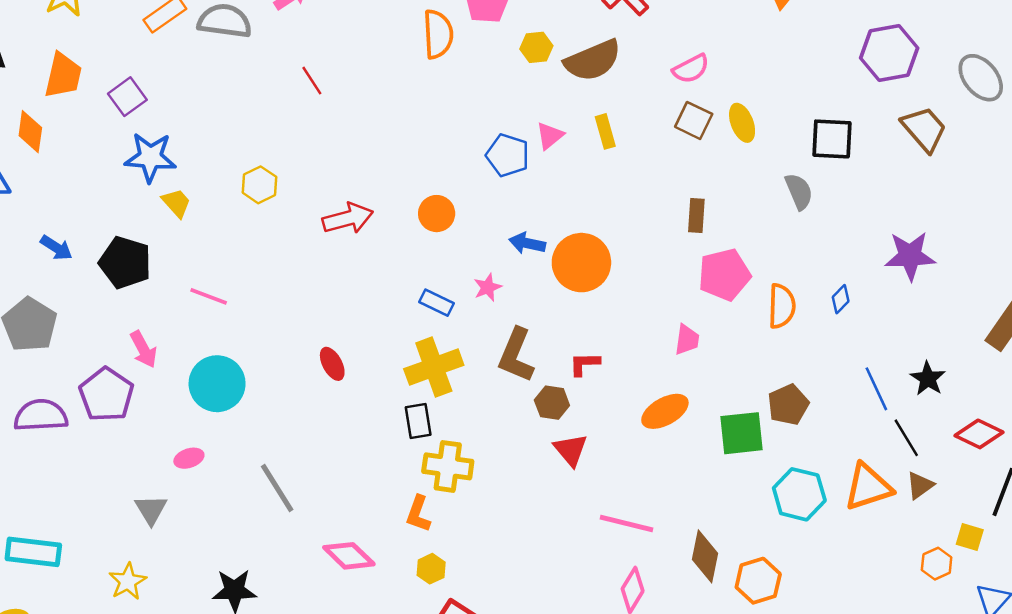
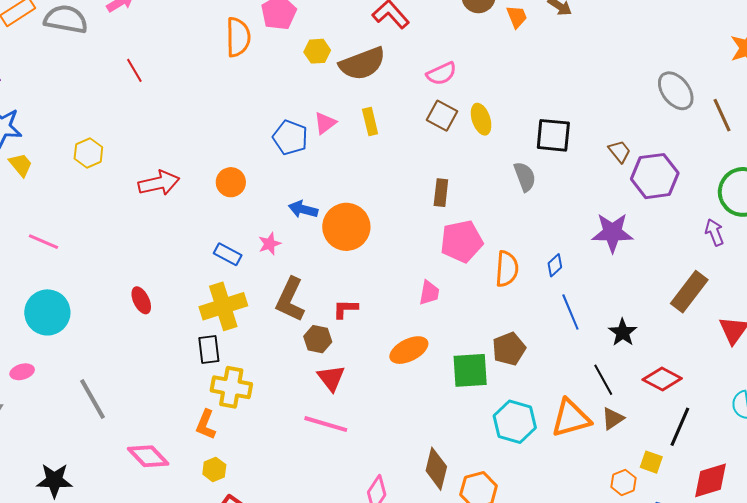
purple hexagon: (889, 53) -> (655, 176), moved
brown trapezoid: (924, 129) -> (619, 151), moved, size x0.6
blue line: (876, 389) -> (570, 312), moved
pink line: (627, 523) -> (326, 424), moved

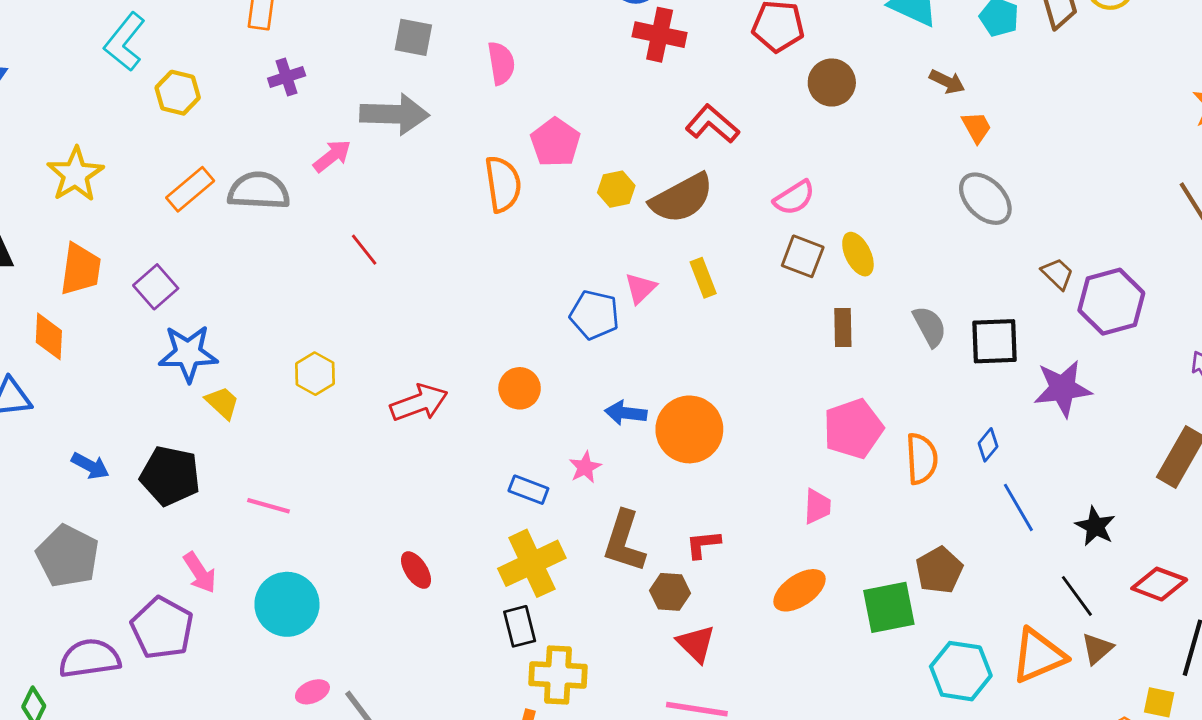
orange trapezoid: (517, 17) -> (976, 127), moved
gray ellipse: (676, 91) -> (985, 199), moved
black square: (553, 135) -> (994, 341), moved
brown rectangle: (441, 193) -> (843, 327), moved
pink ellipse: (22, 372) -> (312, 692), moved

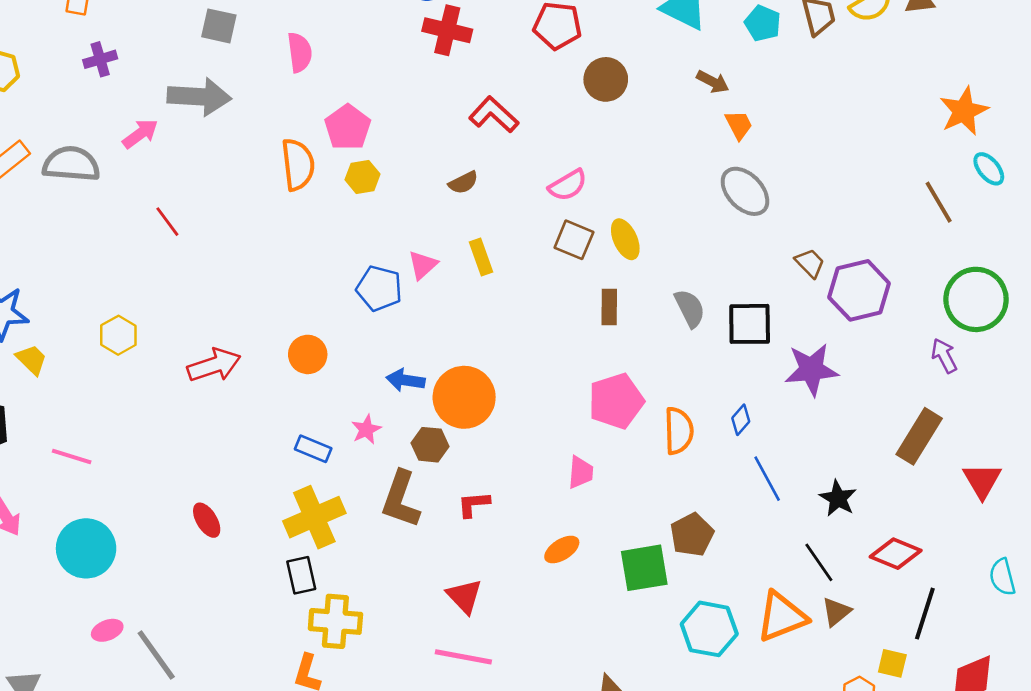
yellow hexagon: (616, 189) -> (363, 177), moved
brown semicircle: (682, 198) -> (463, 183), size x0.5
orange ellipse: (799, 590) -> (562, 550), size x0.7
brown hexagon: (670, 592) -> (430, 445), moved

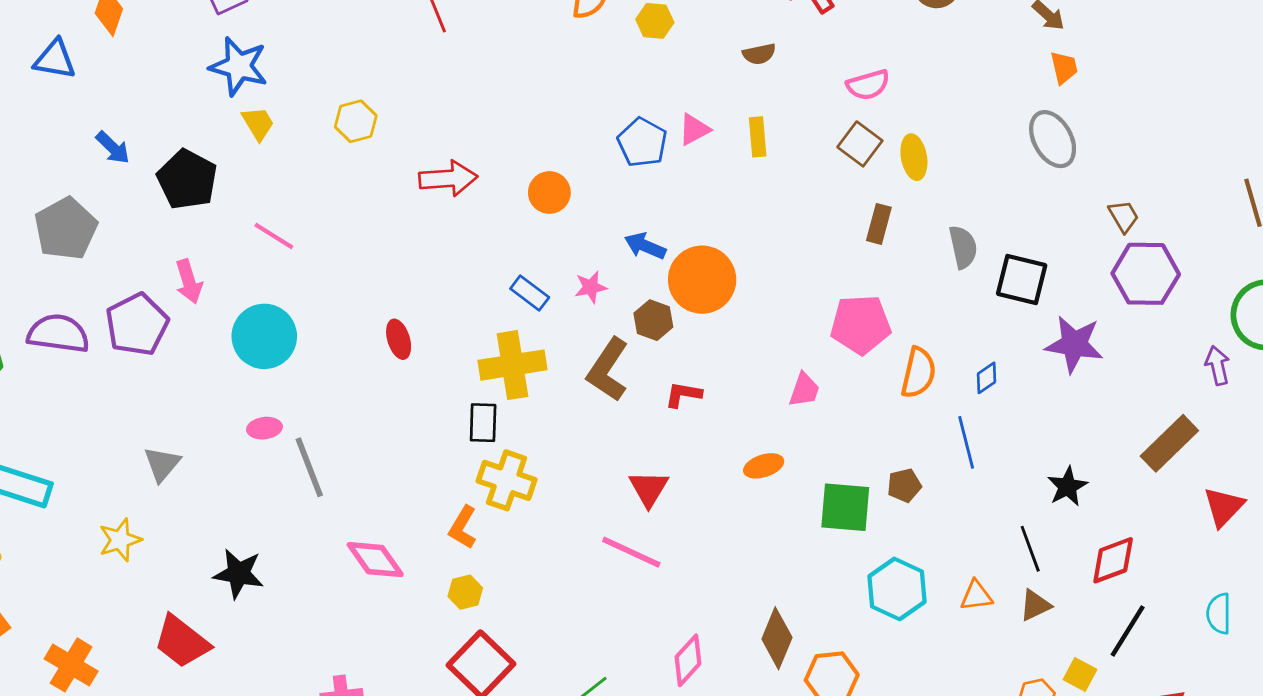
brown trapezoid: (810, 263) -> (1124, 216), moved
blue line: (767, 479) -> (966, 442), moved
brown pentagon: (692, 535) -> (904, 485), size x0.7
red diamond: (896, 554) -> (1113, 560), turned -57
orange triangle: (782, 617) -> (976, 596), size x0.6

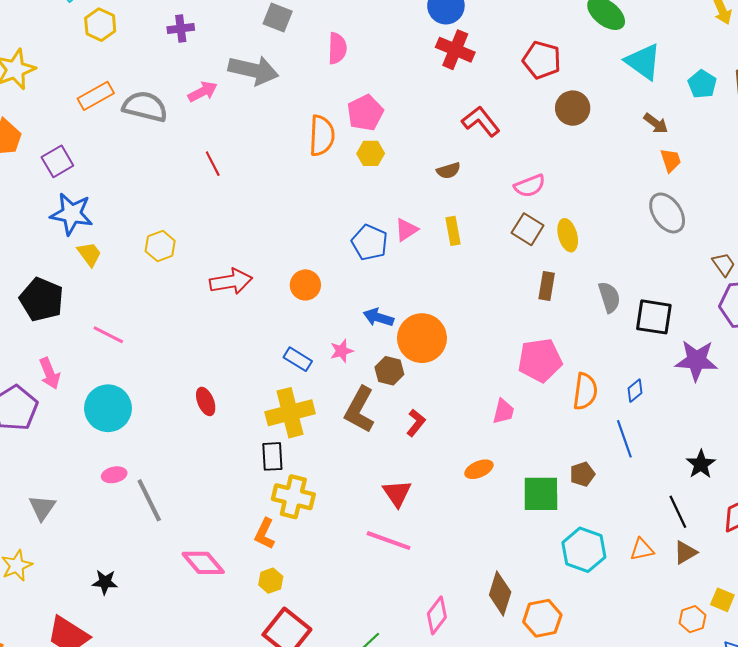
red L-shape: (683, 395) -> (416, 423), turned 124
black star: (239, 574) -> (105, 582), size x0.7

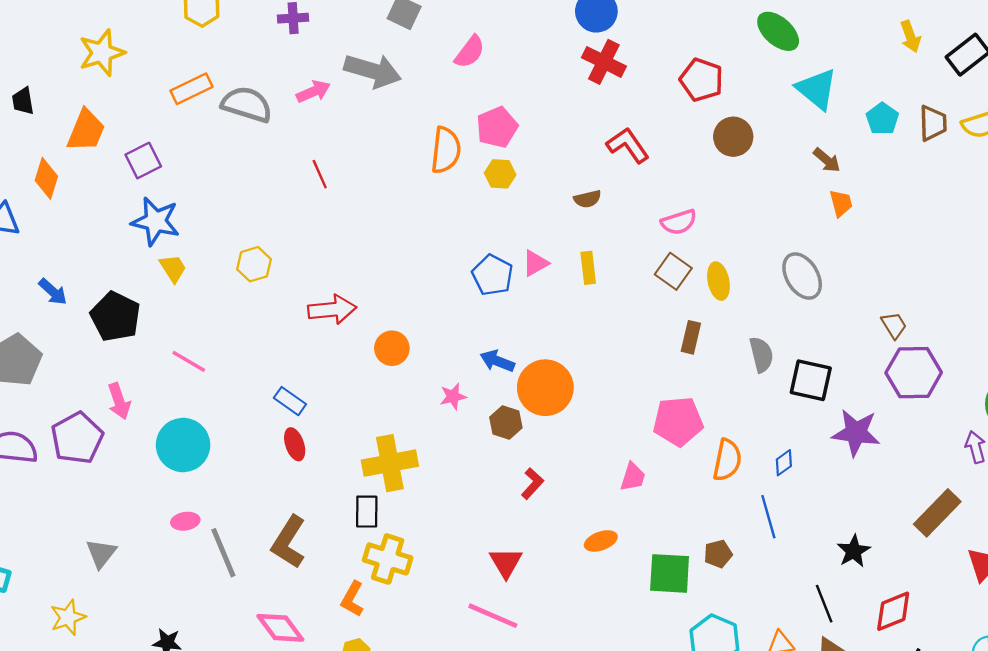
pink semicircle: (337, 48) -> (470, 52), turned 32
gray ellipse: (667, 213) -> (802, 276), moved
orange circle: (305, 285) -> (392, 348), moved
blue rectangle: (298, 359) -> (290, 401), moved
brown L-shape: (360, 410) -> (289, 542), moved

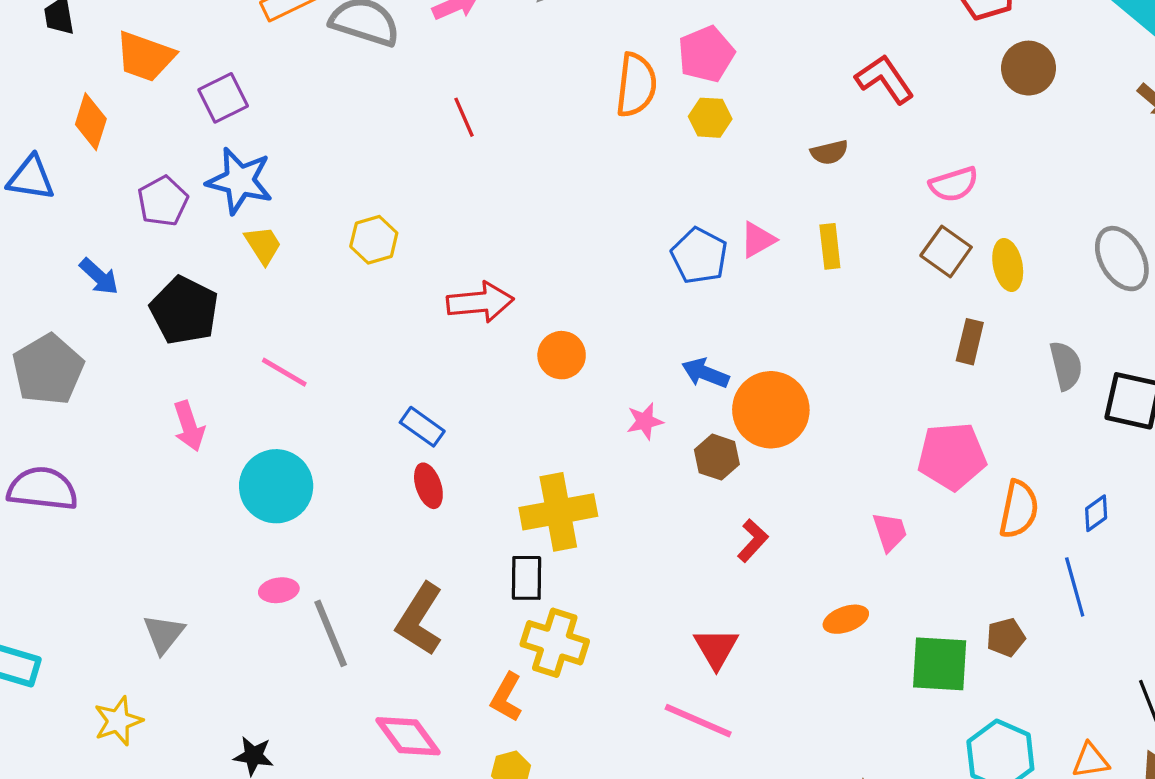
orange trapezoid: (86, 131) -> (145, 57), turned 87
purple pentagon: (77, 438) -> (163, 201), moved, size x0.7
pink trapezoid: (633, 477) -> (890, 532), turned -36

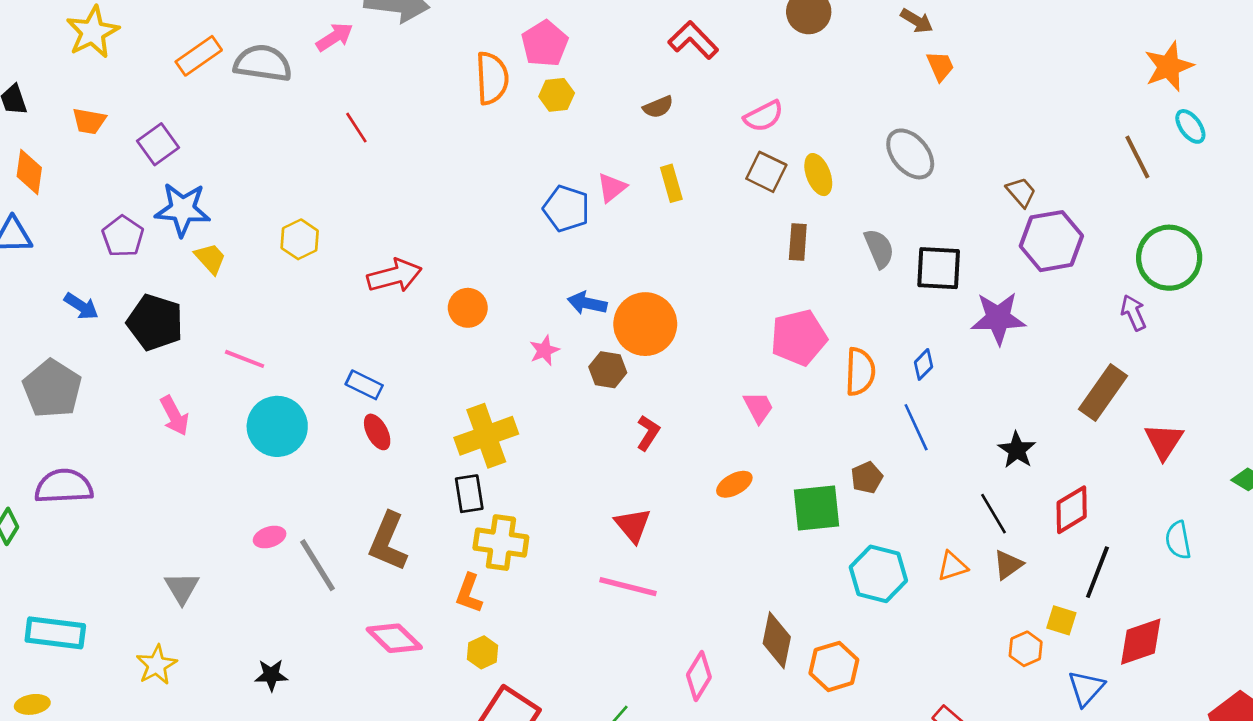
orange trapezoid: (145, 57) -> (89, 121), size x0.7
orange diamond: (91, 122) -> (29, 172), moved
cyan circle: (276, 486) -> (277, 426), moved

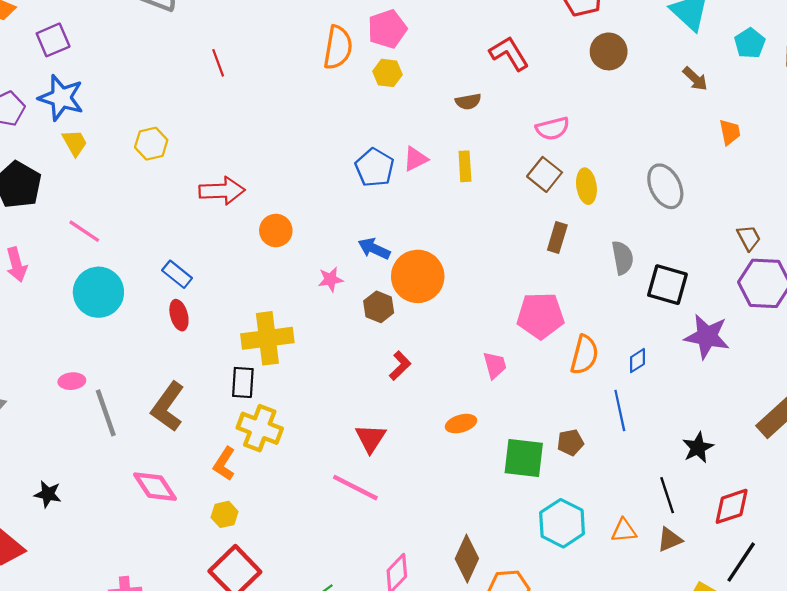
orange trapezoid: (940, 66) -> (730, 132), moved

